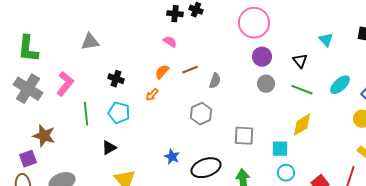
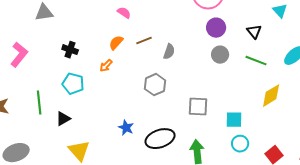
green line: (86, 114) -> (39, 103), moved
yellow diamond: (302, 125) -> (271, 96), moved

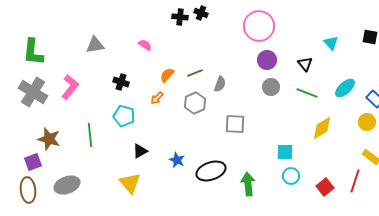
pink semicircle: (124, 13) -> (145, 45), moved
gray hexagon: (155, 85) -> (195, 103), moved
gray square: (198, 107) -> (235, 124), moved
black triangle: (63, 119) -> (140, 151), moved

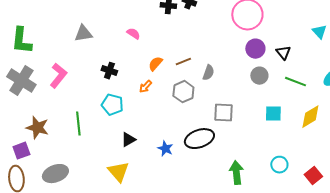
black triangle: (305, 64) -> (283, 53), moved
cyan square: (285, 152) -> (273, 114), moved
black ellipse: (211, 171) -> (199, 139), moved

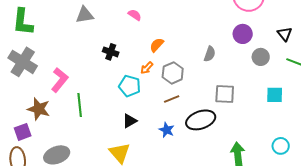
purple circle: (255, 49) -> (243, 34), moved
brown line: (183, 62) -> (172, 99), moved
pink L-shape: (58, 76) -> (60, 80), moved
gray hexagon: (183, 92) -> (173, 73), moved
cyan pentagon: (112, 105) -> (130, 86), moved

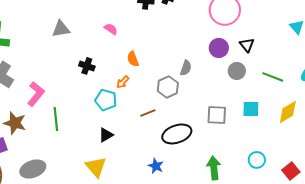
black triangle: (285, 34) -> (247, 45), moved
orange semicircle: (157, 45) -> (133, 59), turned -63
gray hexagon: (173, 73) -> (168, 87), moved
gray square: (225, 94) -> (217, 115), moved
blue star: (167, 130) -> (156, 166), moved

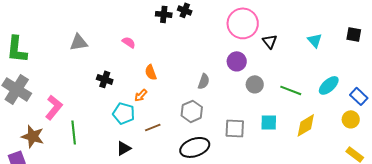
black triangle: (247, 45) -> (270, 41), moved
gray hexagon: (168, 87) -> (192, 111), moved
brown line: (148, 113) -> (153, 127), moved

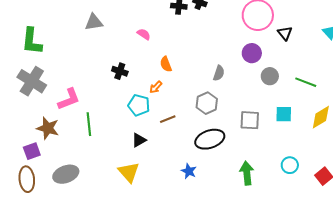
gray triangle: (79, 42) -> (94, 22), moved
pink L-shape: (54, 107) -> (69, 99), turned 30

